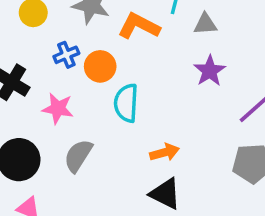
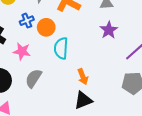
orange arrow: (164, 152) -> (83, 77), turned 84
black triangle: (165, 194) -> (83, 100), turned -48

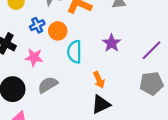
purple star: (109, 30) -> (112, 43), moved
gray semicircle: (33, 78) -> (48, 85), turned 30

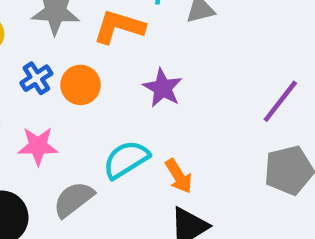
purple star: (112, 43) -> (163, 88), moved
cyan semicircle: (74, 52) -> (126, 159), moved, turned 65

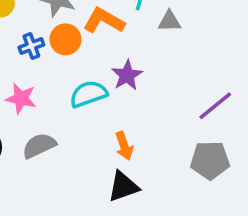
orange circle: (80, 85) -> (65, 39), moved
cyan semicircle: (126, 159) -> (89, 94), moved

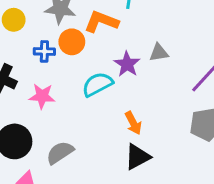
gray triangle: (169, 21) -> (159, 53), moved
blue cross: (31, 46) -> (44, 51), turned 30
gray semicircle: (39, 146) -> (60, 153), moved

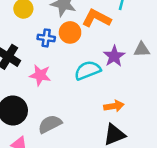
orange arrow: (133, 123) -> (114, 106), turned -78

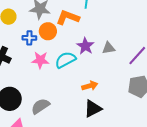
gray triangle: (142, 50) -> (109, 48), moved
pink star: (40, 75) -> (40, 60), moved

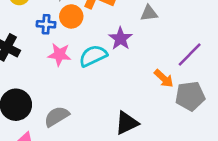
gray triangle: (109, 48) -> (149, 13), moved
orange arrow: (90, 86) -> (164, 78), moved, turned 56

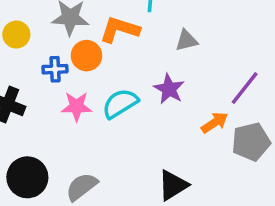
purple star: (121, 39) -> (169, 89), moved
orange arrow: (164, 78) -> (215, 123), turned -70

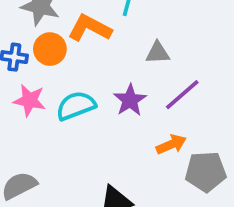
purple line: (245, 88) -> (182, 95), moved

